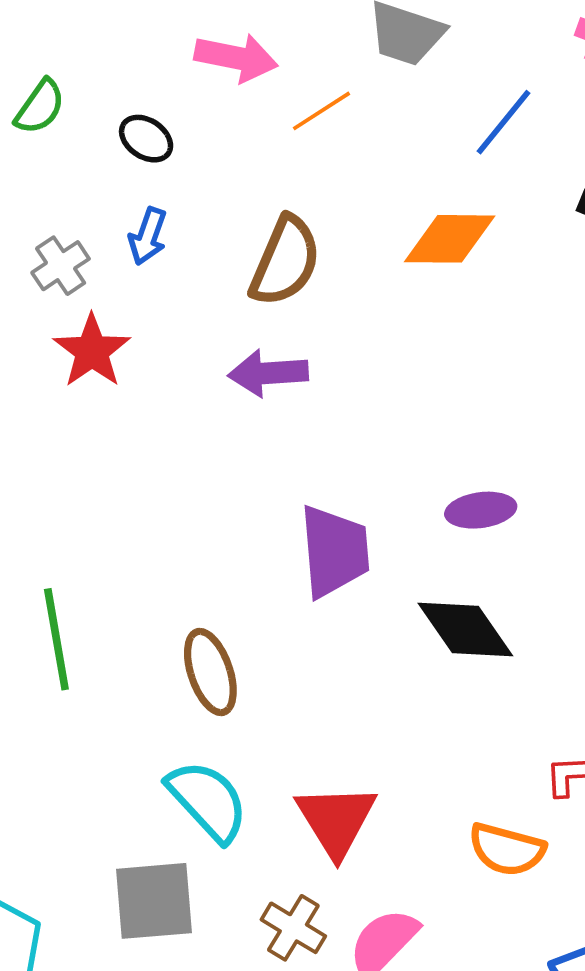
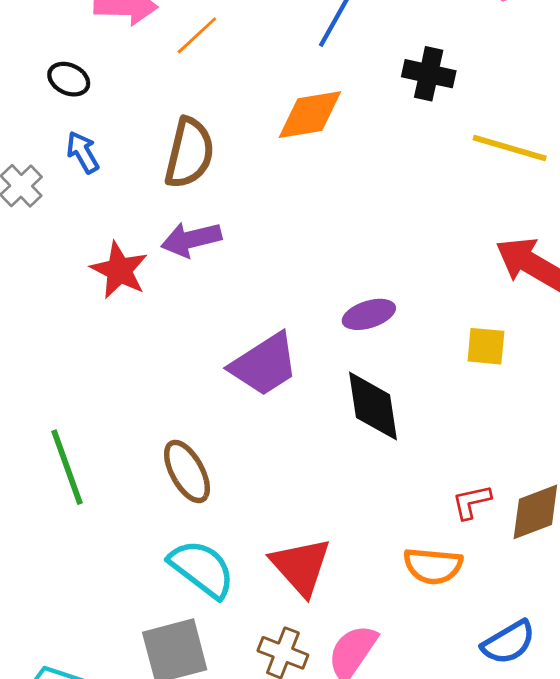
blue arrow: (148, 236) -> (83, 152), turned 141
red star: (92, 351) -> (119, 270), moved
purple trapezoid: (334, 551) -> (264, 364), turned 72
black diamond: (465, 629) -> (373, 406), turned 36

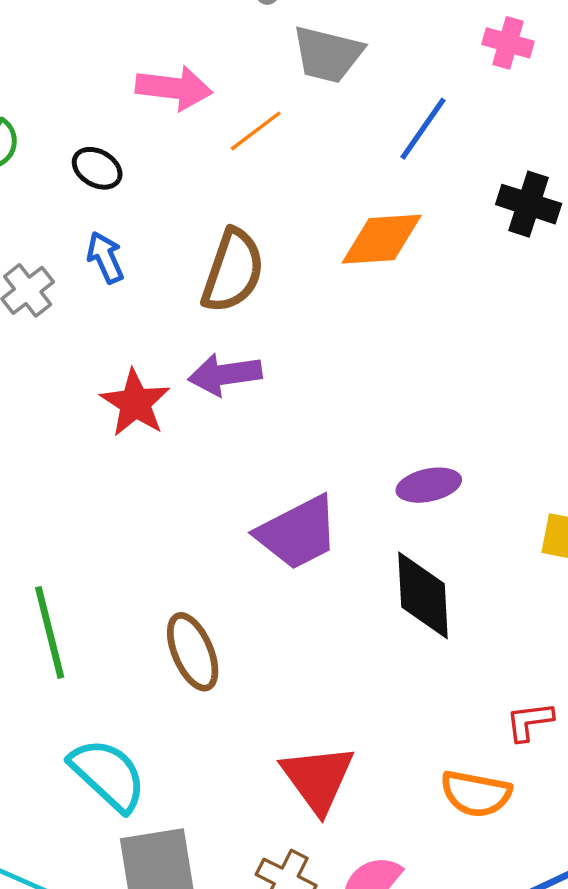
cyan semicircle: (202, 569) -> (108, 775), moved

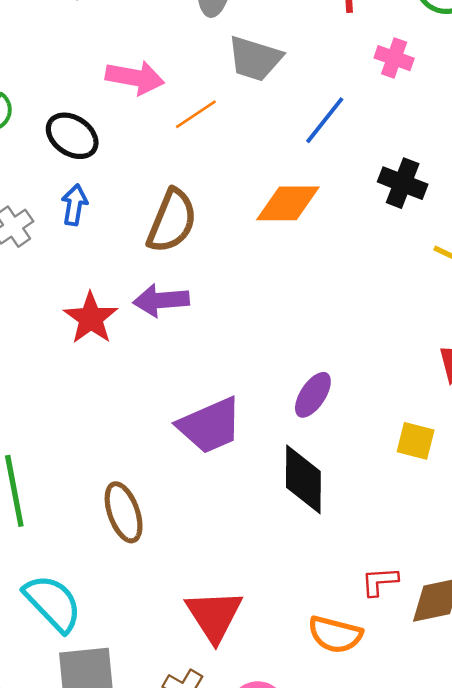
black ellipse: (97, 168) -> (72, 136), size x1.4
blue arrow: (105, 257) -> (74, 205), turned 30
purple ellipse: (429, 485) -> (313, 395), turned -48

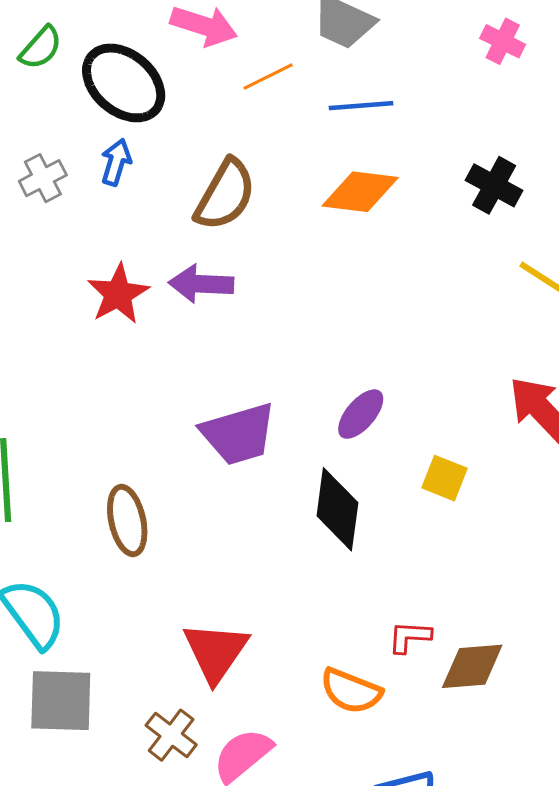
blue line: (325, 120) -> (361, 106), moved, turned 40
black ellipse: (72, 136) -> (124, 83), size x1.4
yellow square: (416, 441) -> (444, 478), moved

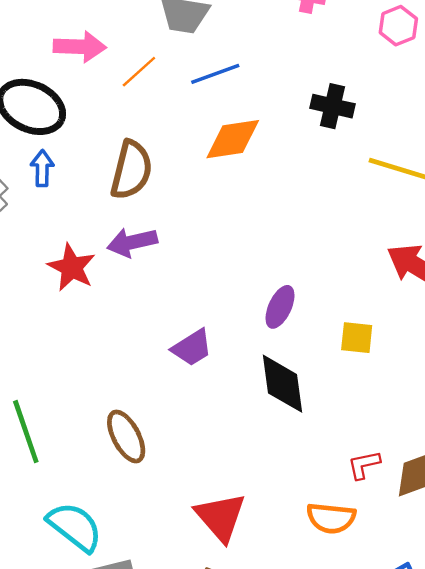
purple trapezoid: (239, 434) -> (192, 348), size x0.7

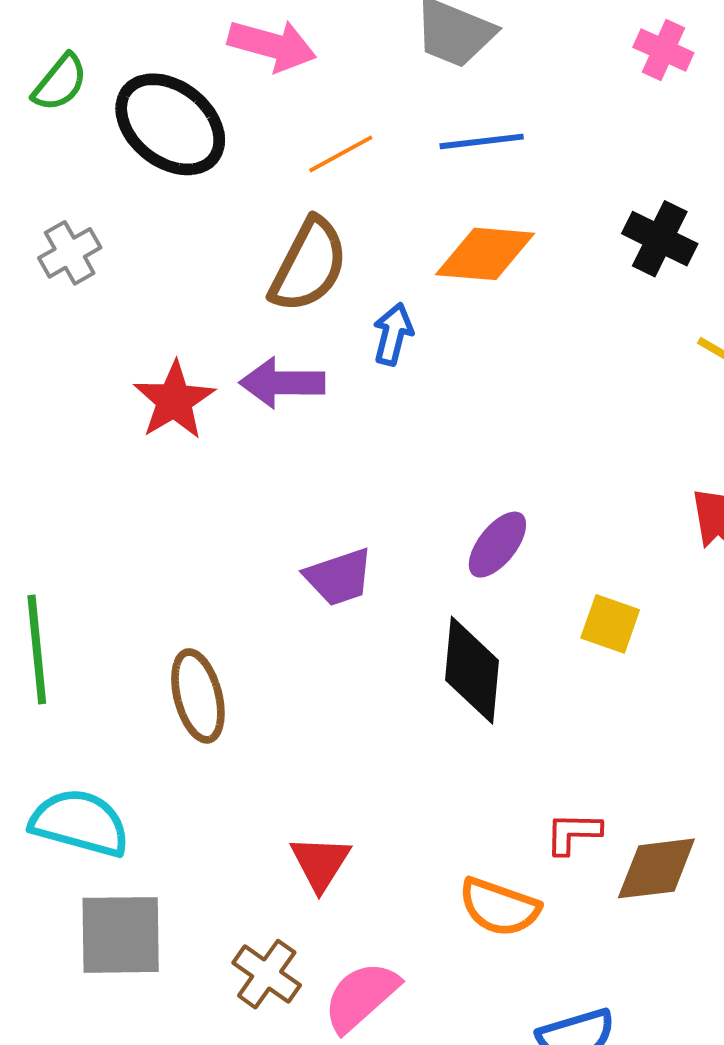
orange line: (139, 72) -> (341, 154), moved
blue arrow: (42, 168) -> (393, 334), moved
red triangle: (221, 517) -> (320, 863), size x0.7
cyan semicircle: (75, 527) -> (80, 823), turned -36

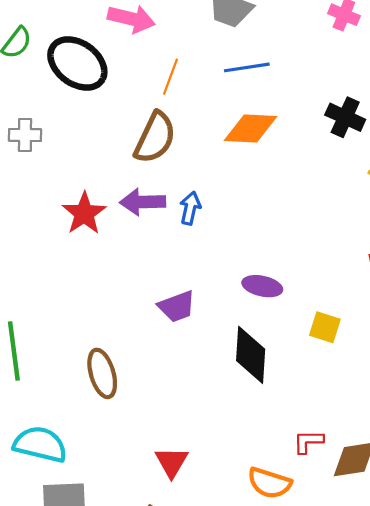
orange line: (341, 154) -> (171, 77), turned -39
gray cross: (70, 253) -> (25, 135), turned 32
blue arrow: (393, 334) -> (190, 208), moved
purple ellipse: (497, 545) -> (262, 286), turned 66

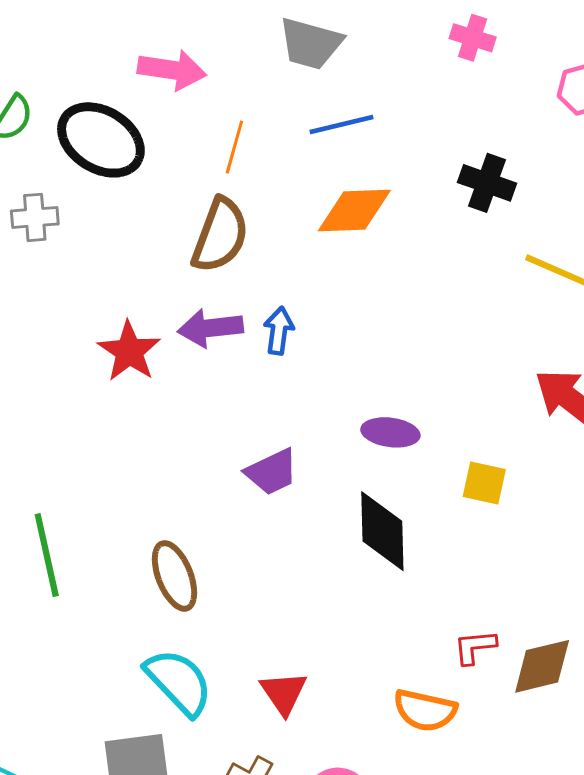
gray cross: (25, 135) -> (35, 217), moved
cyan semicircle: (40, 444) -> (179, 682), moved, turned 38

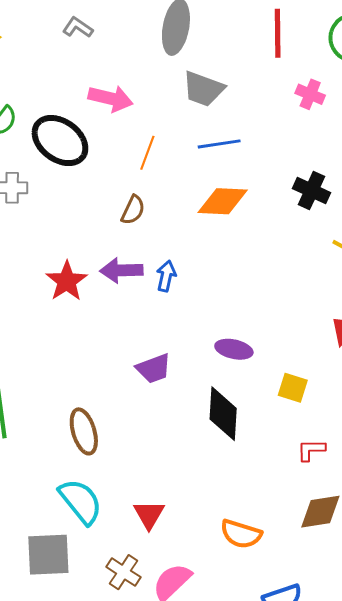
brown semicircle: (220, 235) -> (133, 210), size x0.6
red L-shape: (475, 647) -> (311, 450), moved

